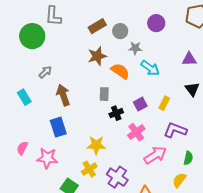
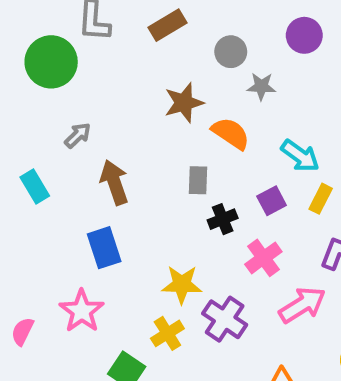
brown rectangle: (97, 26) -> (167, 25), moved
cyan arrow: (150, 68) -> (300, 156), moved
pink semicircle: (22, 148) -> (22, 331), moved
pink star: (47, 158) -> (82, 311), turned 30
purple cross: (117, 177) -> (225, 319), moved

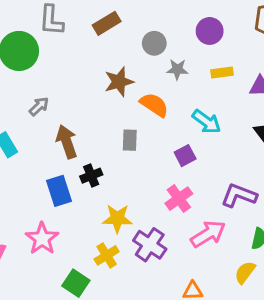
yellow rectangle: (321, 199) -> (222, 72), moved, turned 55
black cross: (223, 219) -> (91, 176), moved

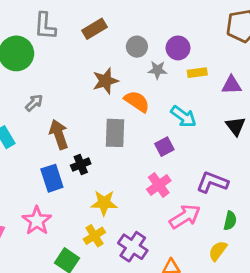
purple circle: (210, 31) -> (178, 48), moved
gray rectangle: (130, 140) -> (115, 133), size x1.5
purple cross: (150, 245) -> (133, 247), moved

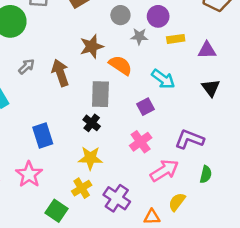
brown arrow: (59, 134) -> (60, 73), moved
black cross: (81, 164) -> (92, 123), moved, turned -30
yellow semicircle: (218, 251) -> (177, 202), moved

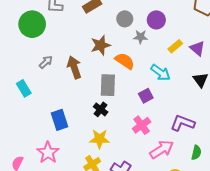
yellow rectangle: (176, 39) -> (175, 46), moved, turned -32
purple triangle: (207, 50) -> (197, 48), turned 42

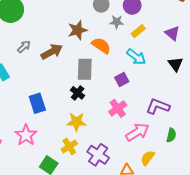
yellow rectangle: (175, 46) -> (138, 31), moved
brown arrow: (74, 67) -> (52, 52), turned 80

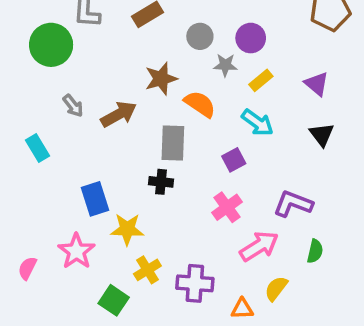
gray arrow: (24, 47) -> (73, 106), turned 96
black cross: (78, 93) -> (161, 182), turned -32
yellow star: (76, 122) -> (127, 229), moved
purple cross: (98, 155) -> (195, 283), turned -30

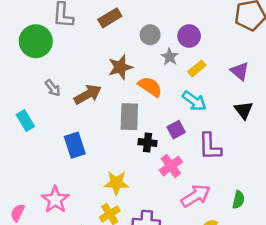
gray star: (225, 65) -> (170, 57), turned 30
black cross: (161, 182) -> (148, 143), moved
blue rectangle: (95, 199) -> (75, 145), moved
purple L-shape: (293, 204) -> (210, 146), moved, turned -112
yellow star: (127, 229) -> (116, 183), moved

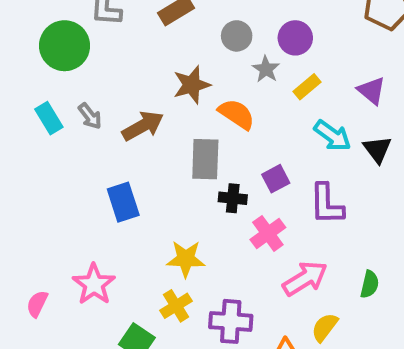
cyan arrow: (194, 101) -> (332, 136), moved
cyan rectangle: (25, 120) -> (49, 118), moved

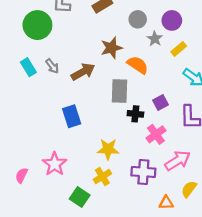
purple cross: (231, 321) -> (143, 172), moved

